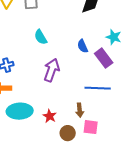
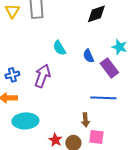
cyan semicircle: (41, 37) -> (59, 48), moved
purple arrow: (52, 70) -> (42, 76), moved
red star: (50, 116) -> (55, 140), moved

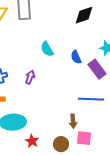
purple arrow: (42, 76) -> (30, 77), size x0.6
red star: (55, 140) -> (32, 141), moved

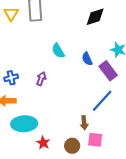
blue line: (91, 99) -> (102, 101), turned -50

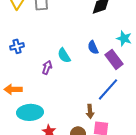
cyan semicircle: (58, 51) -> (64, 55), moved
blue cross: (11, 78) -> (17, 46), moved

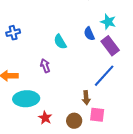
cyan star: (124, 38) -> (108, 22), moved
purple arrow: (47, 67) -> (45, 66), moved, turned -40

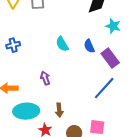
cyan star: (108, 22) -> (113, 26), moved
cyan semicircle: (60, 42) -> (62, 44), moved
brown arrow: (86, 98) -> (59, 110), moved

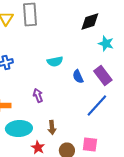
cyan semicircle: (62, 44) -> (55, 62), turned -70
blue semicircle: (89, 46) -> (78, 76), moved

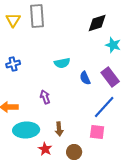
pink square: (90, 144) -> (97, 132), moved

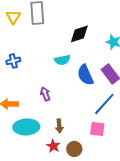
black diamond: (97, 23) -> (79, 34), moved
blue semicircle: (85, 78) -> (85, 75), size x1.5
red star: (45, 149) -> (53, 146), moved

